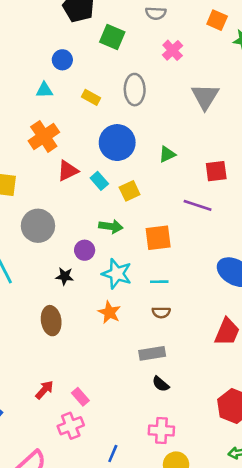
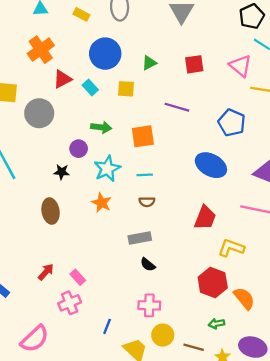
red square: (216, 171) -> (194, 64), moved
yellow square: (130, 191) -> (126, 89), moved, turned 30
gray circle: (38, 226) -> (39, 113), moved
cyan star: (117, 274) -> (107, 169), turned 30

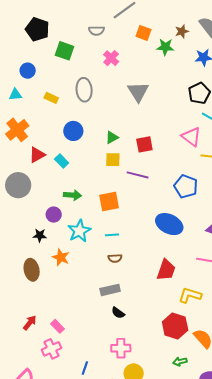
blue circle: (105, 54) -> (73, 131), size x0.7
red square: (194, 64) -> (144, 144), moved
yellow square: (126, 89) -> (113, 160), moved
orange star: (102, 203) -> (61, 257), moved

